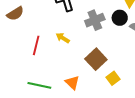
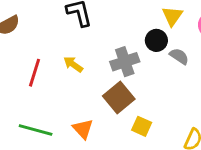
gray cross: (95, 20) -> (125, 62), moved
yellow square: (113, 78) -> (142, 126), turned -32

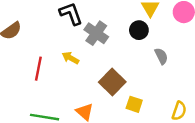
gray semicircle: (179, 56) -> (161, 56), moved, turned 35
gray cross: (125, 62) -> (96, 33), moved, turned -30

